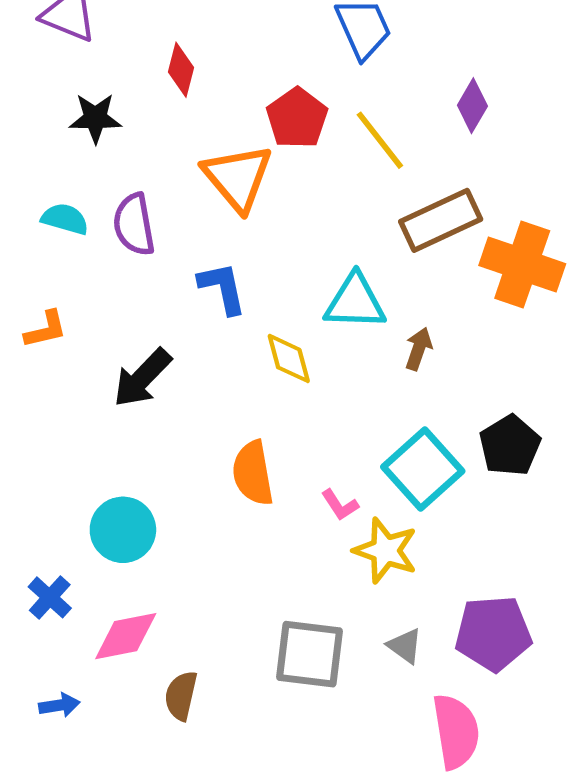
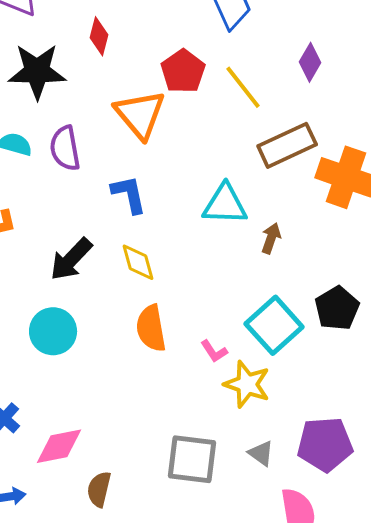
black star: (95, 118) -> (37, 71), size x1.5
yellow diamond: (289, 358) -> (138, 262), moved
cyan circle: (123, 530) -> (53, 331), moved

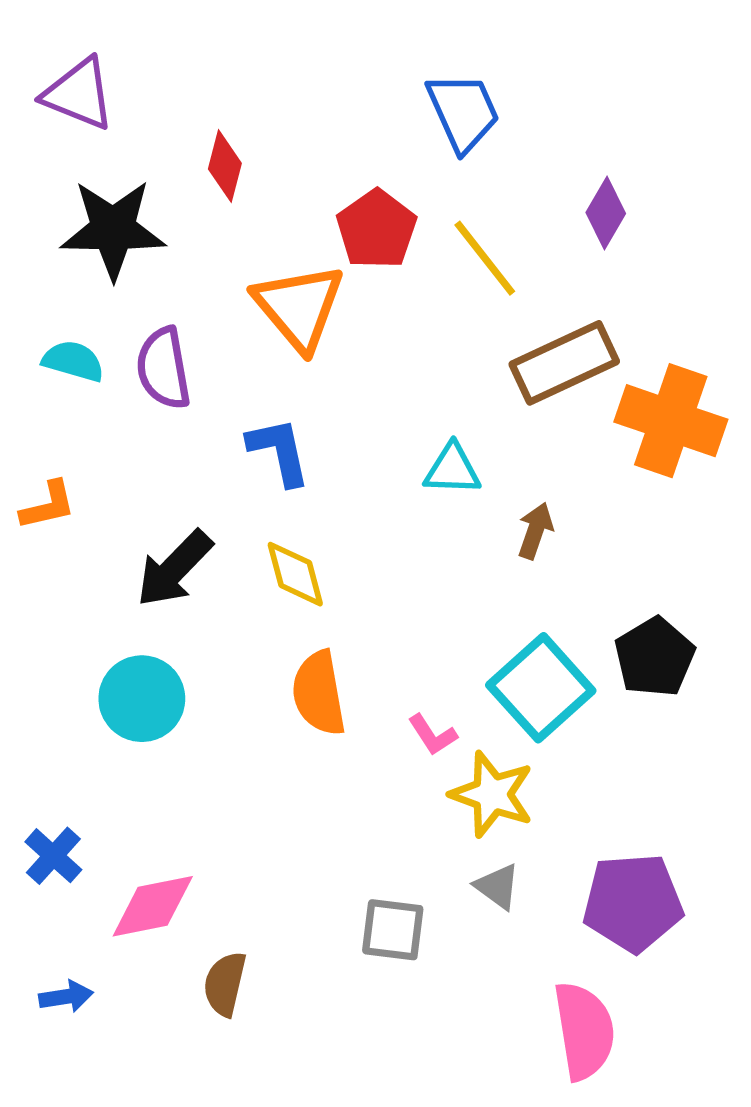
cyan triangle: (225, 204) -> (452, 469), size x0.7
gray triangle: (261, 453) -> (497, 886), moved
gray square: (192, 459) -> (393, 930), size x0.7

